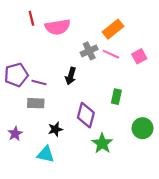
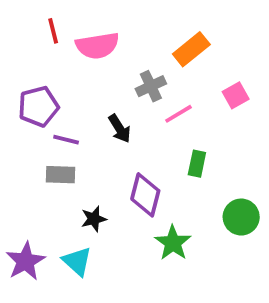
pink line: (111, 54) -> (178, 114), moved, turned -56
purple pentagon: (16, 75) -> (38, 106), moved
black arrow: (71, 76) -> (119, 129), turned -49
purple star: (15, 134) -> (26, 261), moved, size x1.5
cyan triangle: (46, 154) -> (77, 261), turned 30

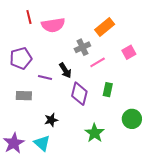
purple line: (66, 140) -> (45, 77), moved
gray rectangle: (61, 175) -> (24, 96), moved
purple diamond: (145, 195) -> (79, 94), moved

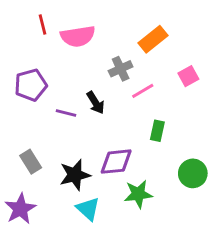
purple diamond: (79, 94) -> (116, 162), moved, turned 70
gray rectangle: (24, 96) -> (31, 162), moved, turned 56
black star: (51, 120) -> (75, 175), size x1.5
green star: (95, 133) -> (138, 194), turned 30
cyan triangle: (42, 143) -> (88, 209), moved

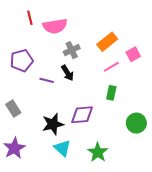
orange rectangle: (153, 39) -> (107, 42), moved
gray cross: (121, 69) -> (72, 50), moved
pink line: (143, 91) -> (111, 67), moved
gray rectangle: (31, 162) -> (13, 108), moved
green star: (138, 194) -> (98, 152), moved, turned -30

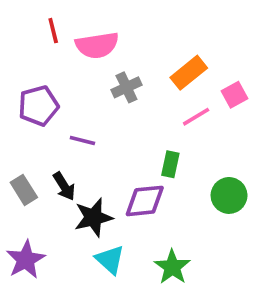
black arrow: (68, 73) -> (64, 186), moved
green rectangle: (111, 93) -> (170, 164), moved
green circle: (136, 123) -> (229, 195), moved

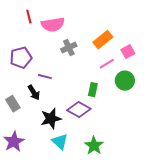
black arrow: (64, 186) -> (34, 93), moved
green circle: (229, 195) -> (125, 81), moved
purple diamond: (145, 201) -> (79, 110), turned 35

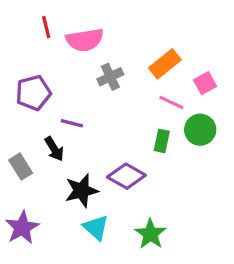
pink line: (107, 64) -> (171, 102), turned 56
green rectangle: (93, 90) -> (162, 141), moved

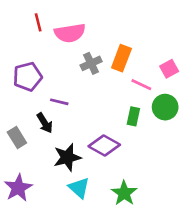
orange rectangle: (165, 64) -> (121, 58), moved, turned -30

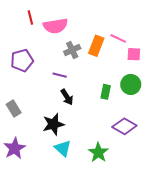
pink square: (169, 69) -> (134, 54), turned 32
pink line: (141, 85) -> (118, 38), moved
purple line: (59, 102) -> (60, 75), moved
black arrow: (45, 123) -> (67, 97), moved
purple diamond: (104, 145) -> (124, 126), moved

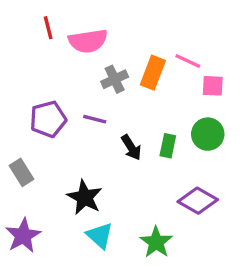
purple pentagon: (22, 60) -> (48, 119), moved
black arrow: (67, 97) -> (131, 147), moved
black star: (53, 124) -> (85, 197), turned -30

